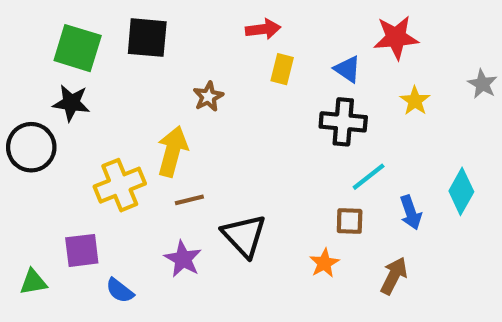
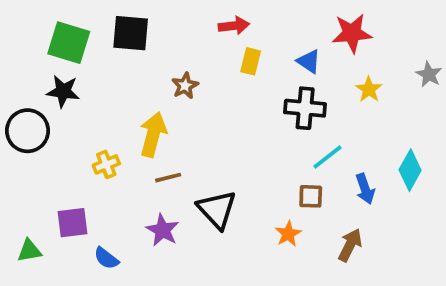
yellow cross: (120, 185) -> (106, 164), size x0.6

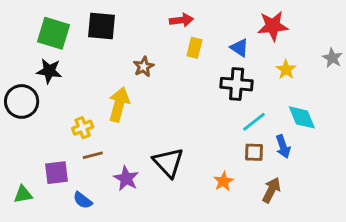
cyan diamond: (410, 170) -> (302, 117), moved, turned -52
brown line: (168, 178) -> (93, 155), moved
brown square: (311, 196) -> (254, 152), moved

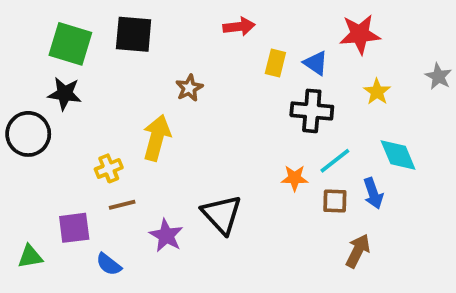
yellow rectangle: (194, 48) -> (275, 63), moved
orange star: (223, 181) -> (295, 178), moved, turned 30

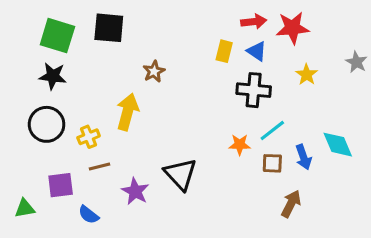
red arrow: (239, 27) -> (254, 22), moved
black circle: (28, 134) -> (47, 124), moved
cyan diamond: (398, 155) -> (338, 145), moved

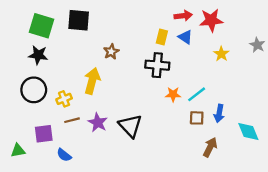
black cross: (254, 90) -> (157, 65), moved
orange star: (240, 145) -> (173, 94), moved
cyan diamond: (338, 145) -> (248, 131), moved
blue arrow: (303, 157) -> (219, 113), turned 30
purple star: (135, 191) -> (98, 122), moved

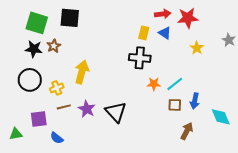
brown star: (111, 52) -> (54, 46), moved

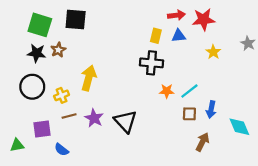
blue triangle: (165, 33) -> (179, 36), turned -40

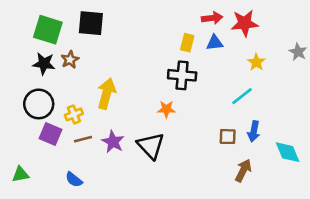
orange star: (167, 91) -> (166, 109), moved
cyan line: (189, 91) -> (242, 96), moved
purple square: (42, 129) -> (50, 134), moved, turned 30

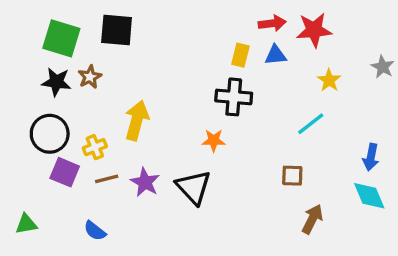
blue arrow: (254, 131) -> (371, 157), moved

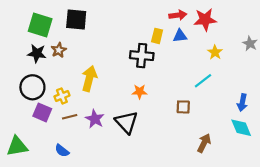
black cross: (234, 97) -> (142, 56), moved
brown square: (292, 176) -> (183, 107), moved
green triangle: (26, 224) -> (17, 146), size x1.5

